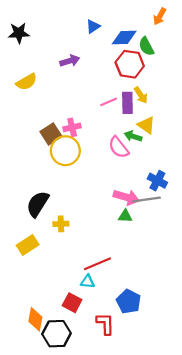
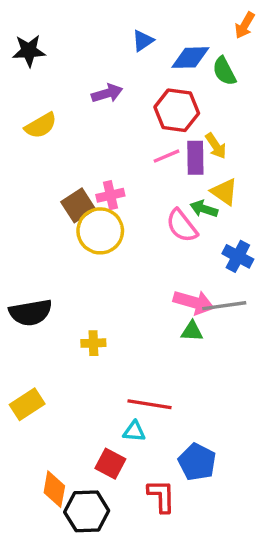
red hexagon: (130, 64) -> (177, 110), moved
blue cross: (157, 181) -> (238, 256), moved
black semicircle: (38, 204) -> (31, 312), moved, turned -132
yellow rectangle: (28, 245) -> (27, 404), moved
red line: (98, 264) -> (150, 404), turned 32

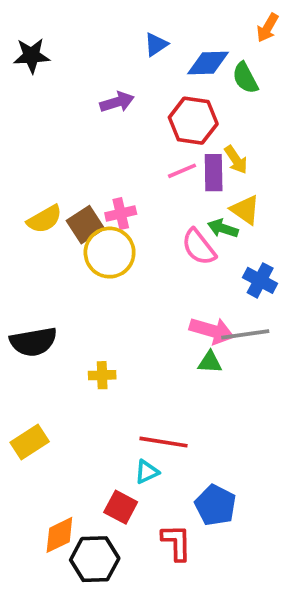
yellow semicircle: (41, 126) -> (45, 219), moved
cyan triangle: (134, 431) -> (147, 472), turned -30
orange diamond: (54, 489) -> (59, 535), turned 54

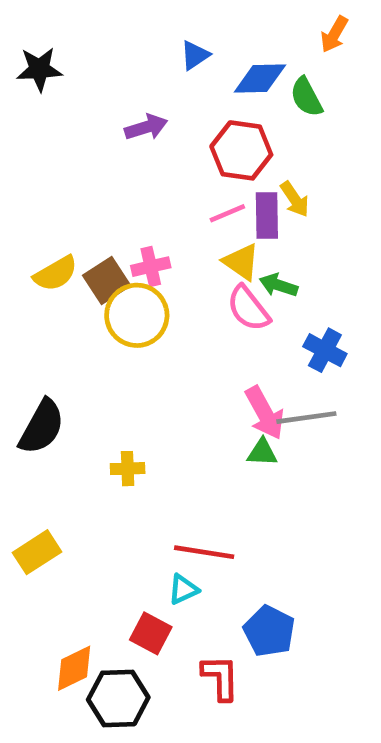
yellow triangle: (245, 210) -> (241, 262), moved
pink arrow: (212, 331) -> (265, 413), turned 45
black semicircle: (33, 342) -> (42, 427), turned -51

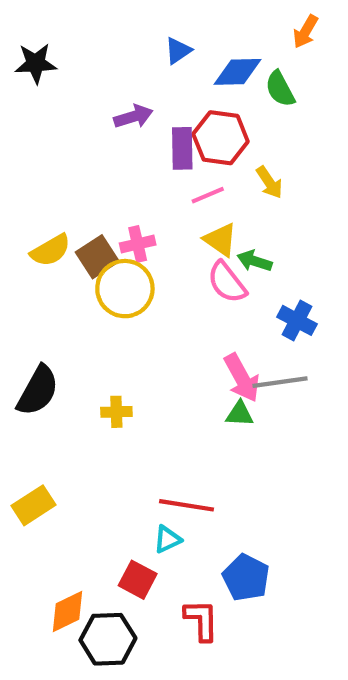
purple rectangle: (267, 215) -> (182, 148), moved
yellow cross: (128, 469) -> (116, 412), moved

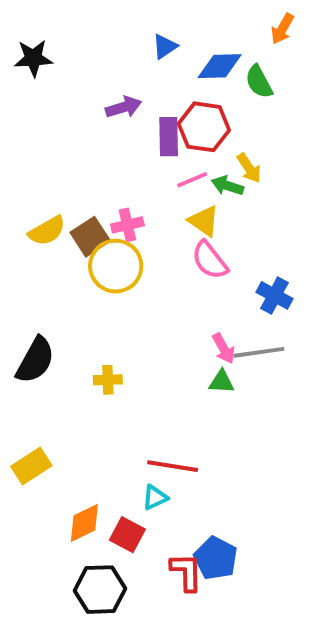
green arrow: (255, 261) -> (227, 186), moved
pink arrow: (242, 378) -> (224, 348), size x0.7
blue pentagon: (246, 578) -> (216, 558), moved
orange diamond: (68, 612) -> (84, 523), moved

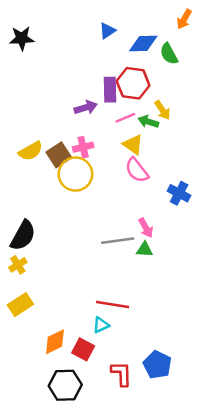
purple arrow: (124, 107) -> (86, 107), moved
gray line: (259, 352) -> (118, 241), moved
yellow cross: (108, 380) -> (18, 265), moved, turned -30
blue pentagon: (216, 558) -> (157, 365), moved

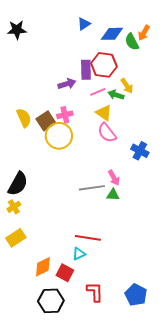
orange arrow: (184, 19) -> (144, 33), moved
yellow semicircle: (31, 151) -> (24, 118), turned -84
blue pentagon: (157, 365) -> (136, 295), moved

